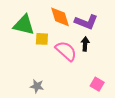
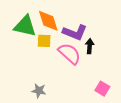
orange diamond: (60, 17) -> (48, 21), moved
purple L-shape: (86, 22) -> (75, 32), moved

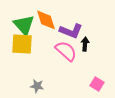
green triangle: (25, 26) -> (24, 25), turned 35
yellow square: (44, 41) -> (22, 44), moved, size x1.6

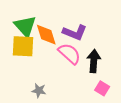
orange diamond: (46, 20) -> (46, 35), moved
black arrow: (85, 44) -> (94, 61), moved, size x1.5

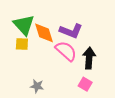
yellow square: (23, 46) -> (22, 44), size x0.6
pink square: (102, 88) -> (85, 84), moved

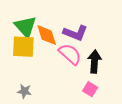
yellow square: (22, 44) -> (23, 47), size x1.6
gray star: (37, 86) -> (24, 91), moved

